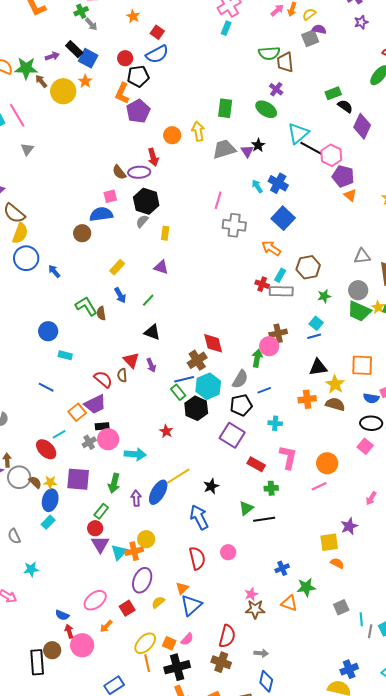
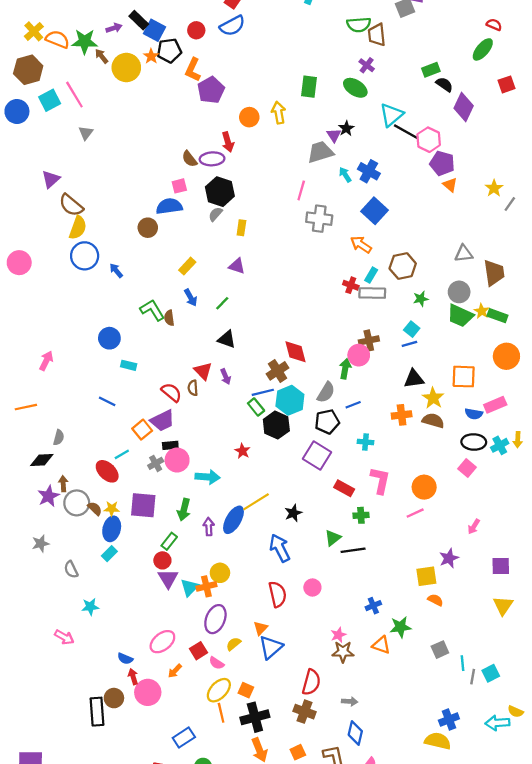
black pentagon: (138, 76) -> (169, 51), moved
gray trapezoid: (224, 149) -> (320, 152), moved
pink semicircle: (187, 639) -> (217, 663), moved, turned 80

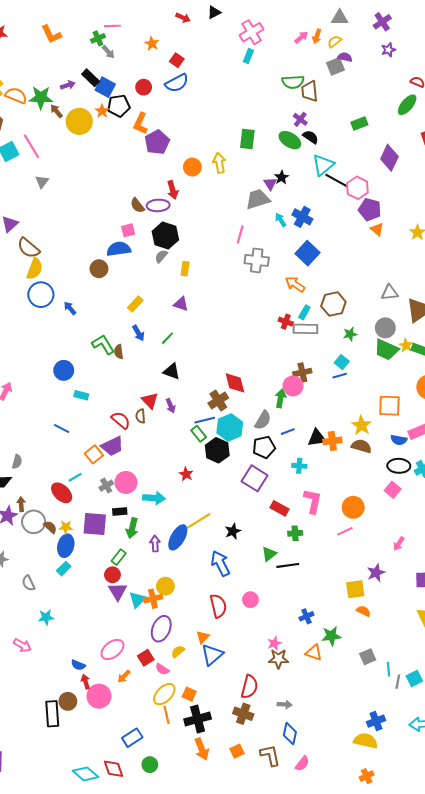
black semicircle: (444, 84) -> (311, 137), moved
black triangle: (414, 379) -> (317, 438), moved
black rectangle: (170, 445) -> (120, 511), moved

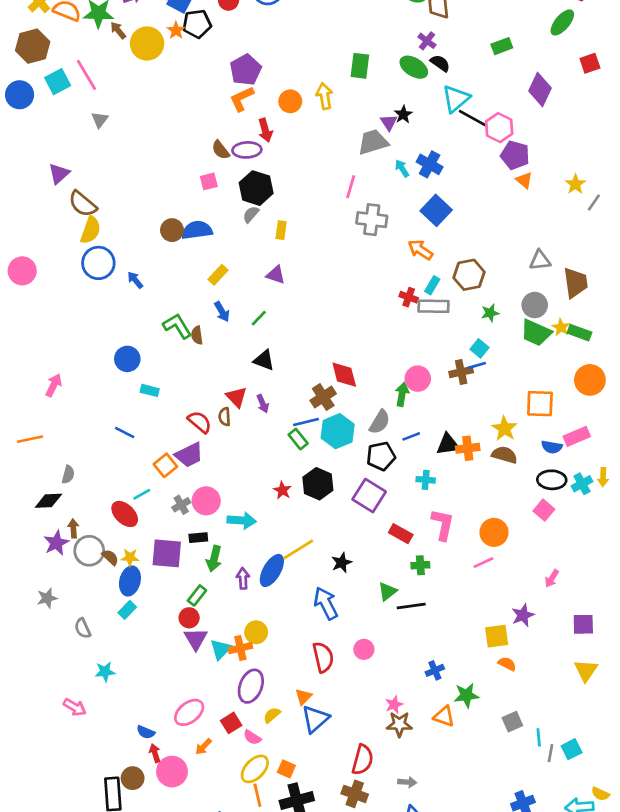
orange L-shape: (140, 123) -> (242, 99), moved, turned 40
blue semicircle: (119, 249) -> (197, 230), moved
brown cross: (302, 372) -> (461, 372), moved
black hexagon: (217, 450) -> (318, 484), moved

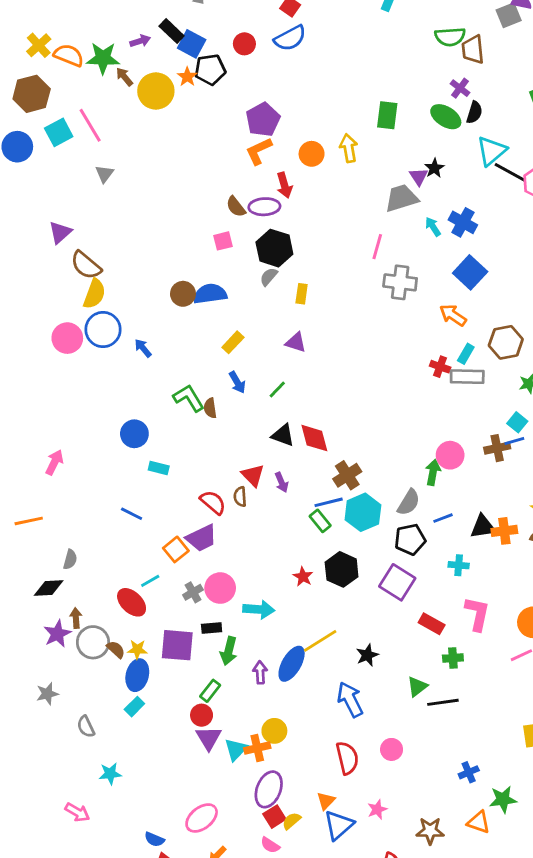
black semicircle: (440, 63) -> (474, 112), turned 72
pink circle: (22, 271) -> (67, 338), moved
red diamond: (344, 375) -> (314, 438), moved
pink star: (394, 705) -> (377, 809), moved
red square: (231, 723) -> (274, 817), moved

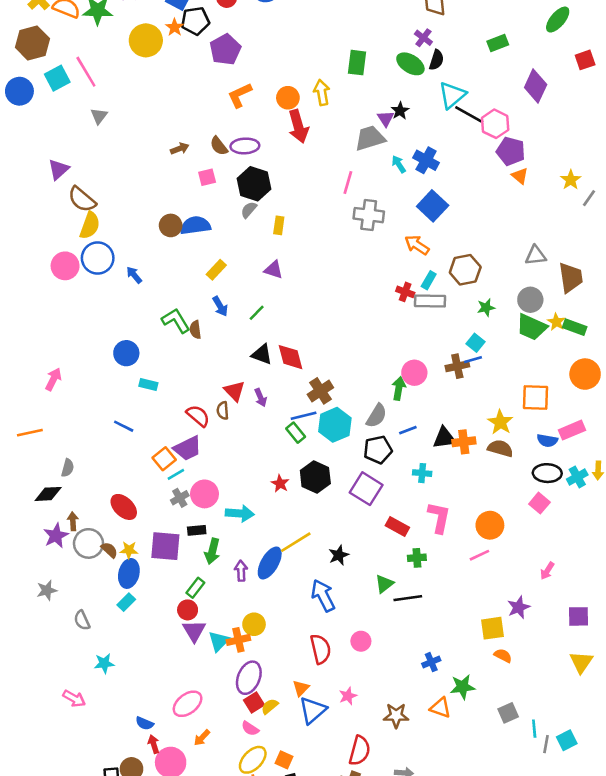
brown arrow: (124, 77) -> (180, 149), moved, turned 108
purple pentagon: (263, 120) -> (225, 50), moved
red arrow: (284, 185) -> (298, 126), moved, size x1.4
cyan line: (150, 581) -> (176, 474), moved

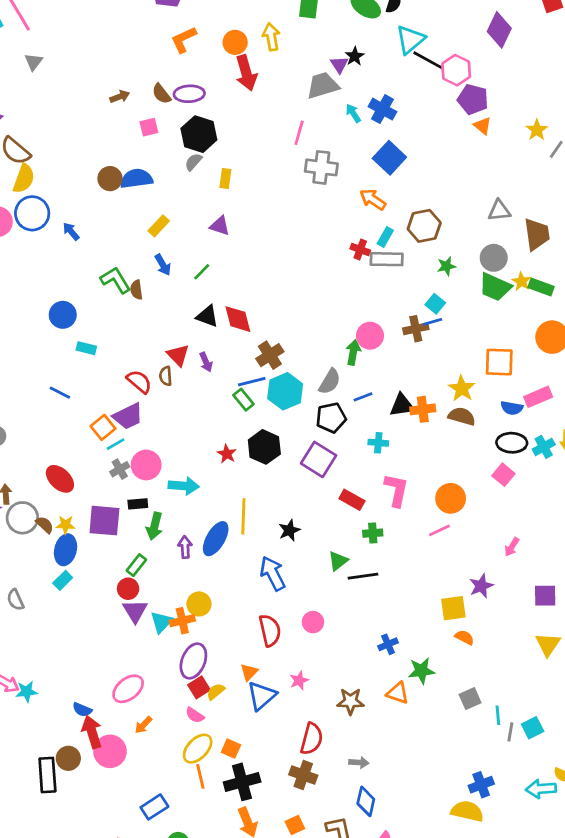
yellow line: (296, 542) -> (243, 516), turned -56
cyan star: (104, 663) -> (27, 692), moved
red arrow: (154, 744) -> (92, 732), size x1.6

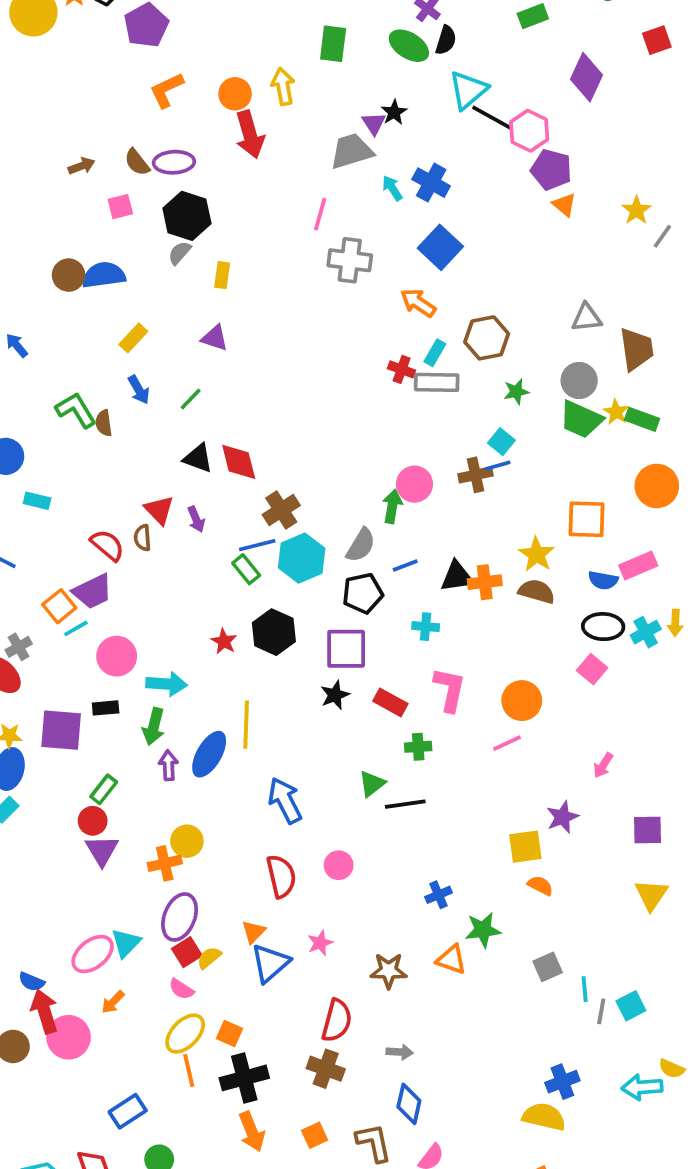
purple square: (319, 459) -> (346, 649), turned -32
gray cross: (120, 469) -> (19, 647), moved
green arrow: (154, 526) -> (154, 726), moved
black star: (289, 530) -> (335, 695), moved
cyan triangle: (161, 622) -> (126, 943), moved

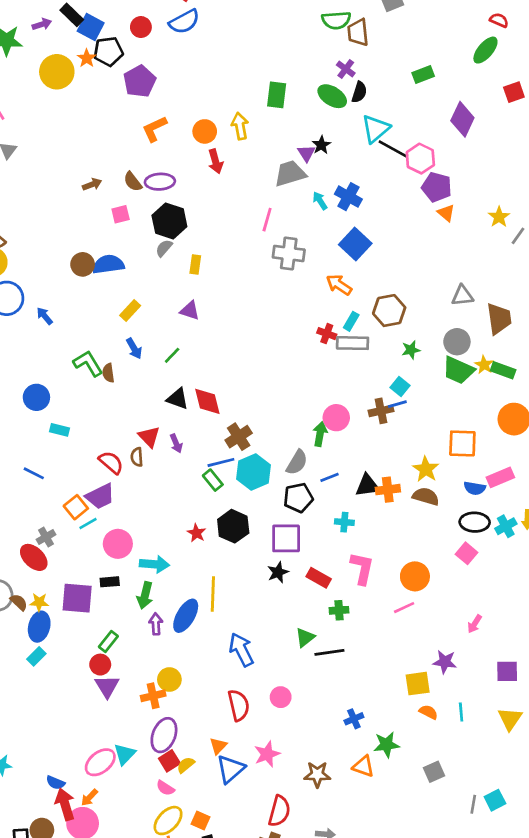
red arrow: (250, 134) -> (216, 161), size x0.7
purple star: (562, 817) -> (445, 662), turned 30
pink star: (320, 943) -> (267, 754), size x1.4
cyan line: (585, 989) -> (461, 712), moved
orange arrow: (113, 1002) -> (89, 798), moved

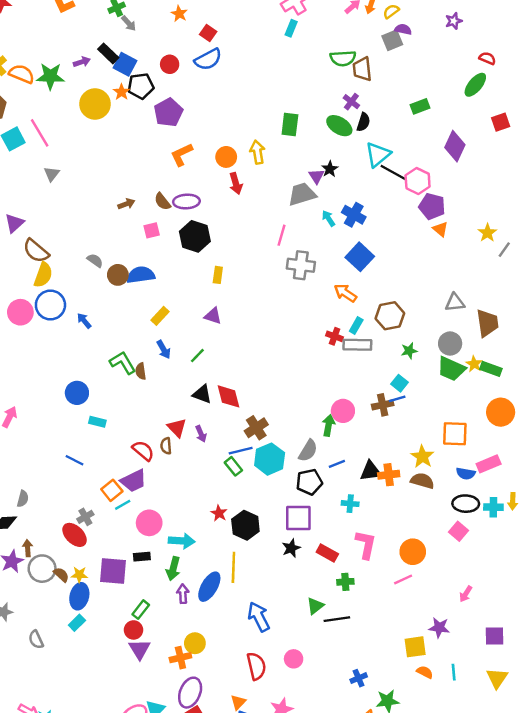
gray semicircle: (164, 248) -> (95, 260), moved, turned 84
black hexagon: (233, 526) -> (245, 525), moved
cyan cross: (506, 526) -> (493, 507), turned 30

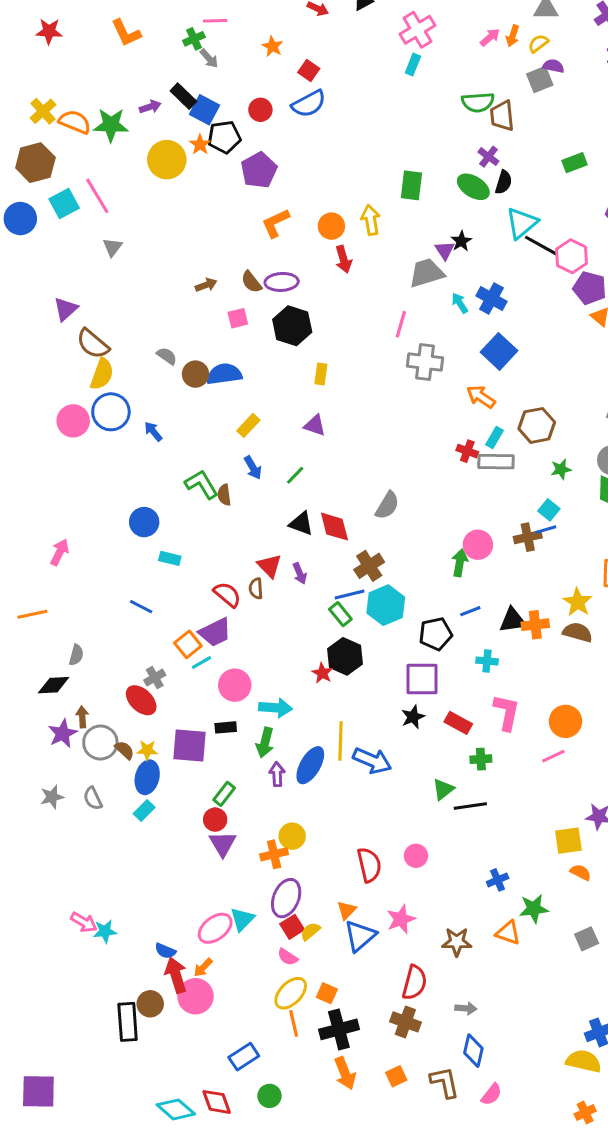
gray semicircle: (308, 451) -> (387, 505), moved
black hexagon: (245, 525) -> (345, 656), moved
blue arrow: (259, 617) -> (372, 761), moved, turned 140
gray semicircle: (36, 640) -> (93, 798), moved

